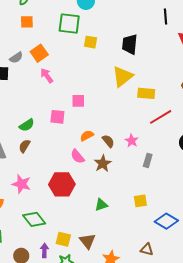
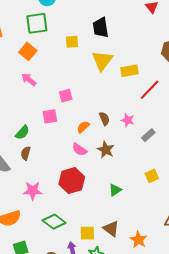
yellow square: (91, 42) -> (72, 42), moved
orange square: (39, 53) -> (28, 51), moved
brown semicircle: (108, 141) -> (104, 119), moved, turned 32
gray rectangle: (148, 160) -> (148, 135), turned 48

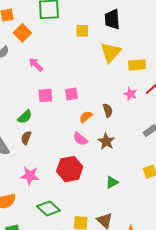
orange square: (28, 51) -> (22, 33), moved
pink square: (66, 96) -> (71, 94), moved
pink square: (50, 116) -> (45, 95), moved
pink star: (128, 120) -> (130, 94), moved

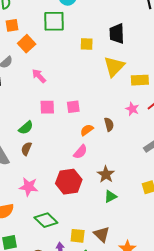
pink semicircle: (80, 139) -> (80, 152), turned -91
brown star: (106, 141) -> (106, 174), moved

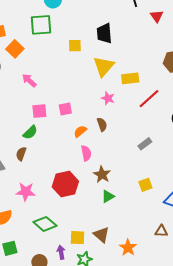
pink star: (132, 109) -> (108, 98), moved
green semicircle: (26, 128) -> (30, 132), moved
pink semicircle: (80, 152) -> (86, 153), moved, turned -49

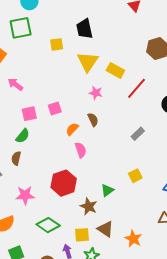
yellow rectangle: (130, 78) -> (115, 70), turned 42
brown star: (102, 175) -> (89, 206), moved
yellow square: (145, 185) -> (135, 176), moved

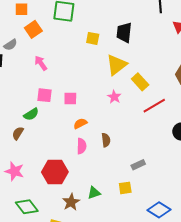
brown semicircle: (93, 120) -> (106, 140), moved
gray rectangle: (138, 134) -> (138, 165), moved

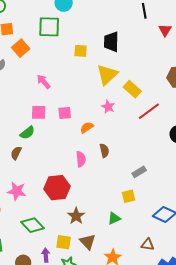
pink arrow: (41, 63) -> (44, 82), moved
orange semicircle: (80, 124) -> (87, 127), moved
green triangle: (94, 193) -> (114, 218), moved

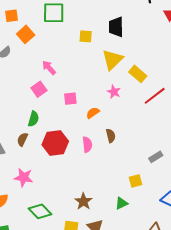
pink square: (39, 112) -> (39, 89), moved, turned -35
green semicircle: (27, 133) -> (33, 119), turned -35
gray rectangle: (139, 172) -> (156, 157), moved
red hexagon: (57, 188) -> (55, 143), moved

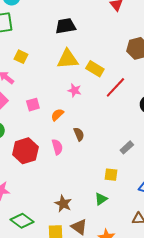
black trapezoid: (116, 27) -> (66, 26), turned 90
yellow square: (86, 36) -> (21, 57), moved, turned 32
yellow triangle: (112, 60) -> (68, 59), turned 50
yellow square: (136, 181) -> (111, 175), turned 32

